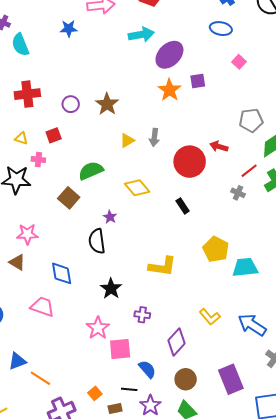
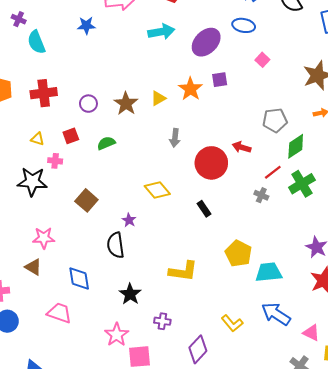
purple ellipse: (169, 55) -> (206, 42), moved
yellow triangle: (127, 140) -> (158, 98), moved
green semicircle: (91, 171) -> (106, 143), moved, size x0.7
blue arrow: (252, 325) -> (276, 314), moved

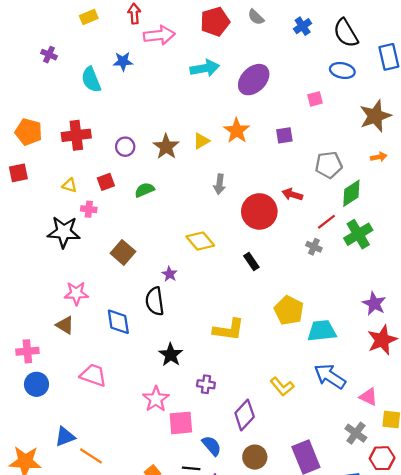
blue ellipse: (244, 25) -> (342, 70), moved
cyan semicircle: (36, 42) -> (91, 80), moved
pink square: (262, 60) -> (315, 99), turned 32
purple square: (220, 80) -> (284, 135), moved
blue diamond: (79, 278) -> (118, 322), moved

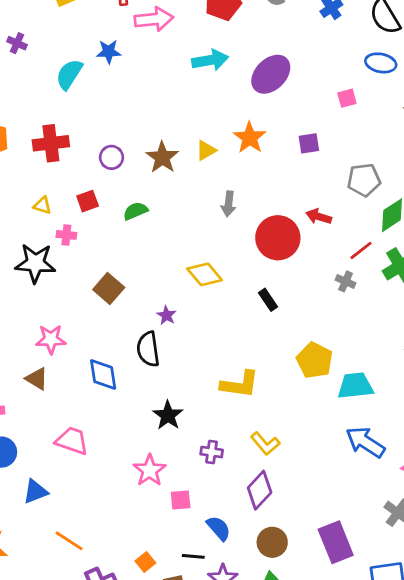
cyan semicircle: (91, 80) -> (69, 74), turned 55
yellow L-shape: (282, 387) -> (265, 444), moved
pink square: (181, 423) -> (181, 500), size x0.7
blue triangle: (65, 437) -> (35, 492), moved

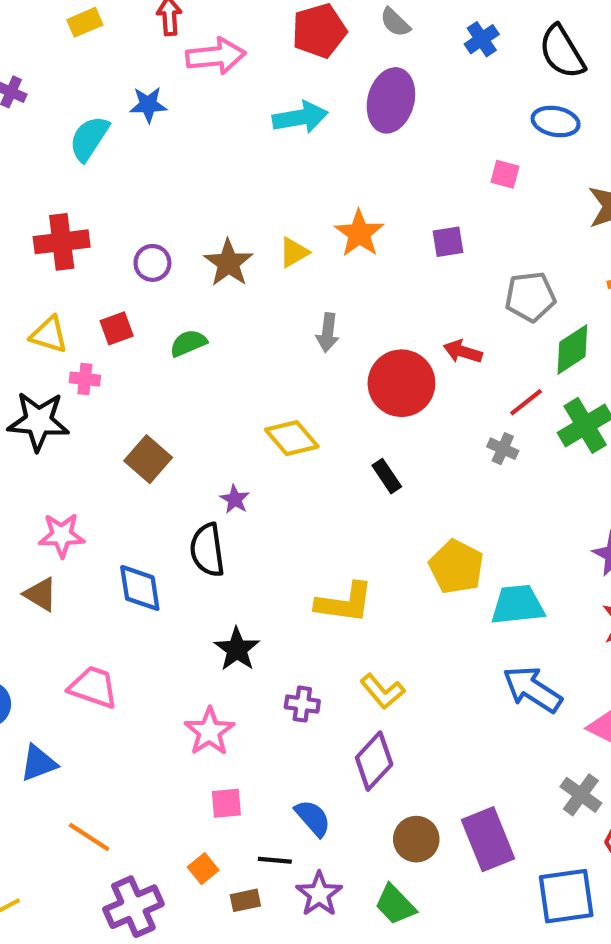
purple ellipse: (271, 74) -> (391, 100), moved, turned -30
pink square: (347, 98) -> (505, 174), turned 30
yellow triangle: (42, 205) -> (49, 335), size x1.4
pink square: (181, 500) -> (226, 803), moved
brown circle: (272, 542) -> (416, 839), moved

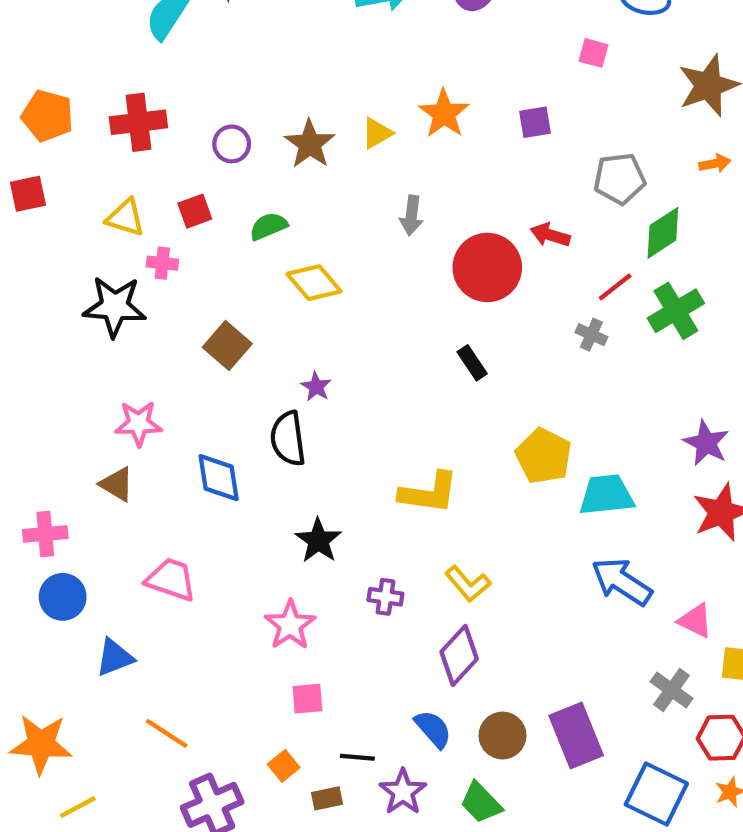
yellow diamond: (292, 438) -> (314, 283), moved
blue semicircle: (313, 818) -> (433, 729), moved
blue square: (566, 896) -> (656, 794), turned 34

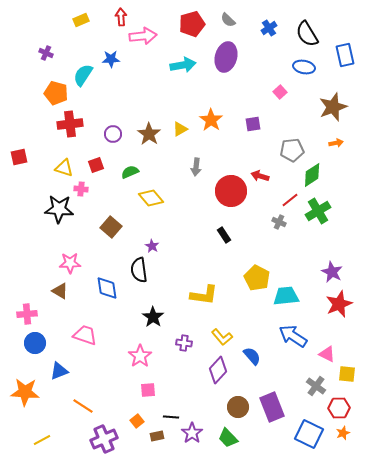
pink square: (593, 53) -> (280, 92), turned 32
orange pentagon: (47, 116) -> (56, 93), moved
blue semicircle: (433, 729) -> (252, 356), moved
orange star: (41, 744) -> (25, 392), moved

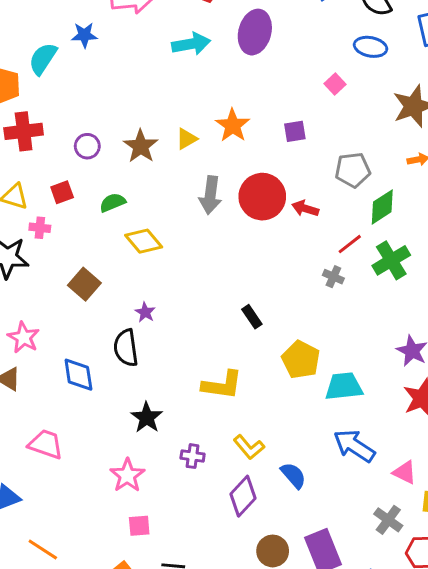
gray arrow: (196, 167) -> (210, 195), size x1.4
red circle: (231, 191) -> (262, 197), moved
black rectangle: (224, 235) -> (252, 317), moved
pink star: (70, 263) -> (24, 337), turned 30

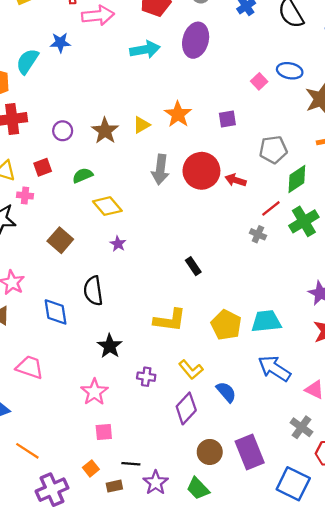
blue ellipse: (370, 47) -> (290, 71), moved
purple star: (145, 312) -> (118, 244), moved
yellow pentagon: (301, 360) -> (226, 325), moved

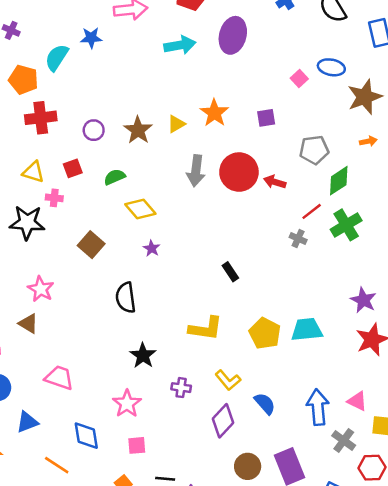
blue diamond: (56, 312) -> (86, 436), moved
blue arrow: (274, 368) -> (318, 407), moved, turned 52

